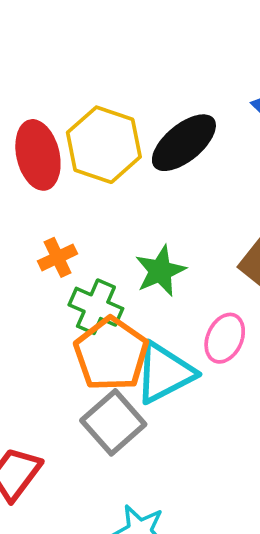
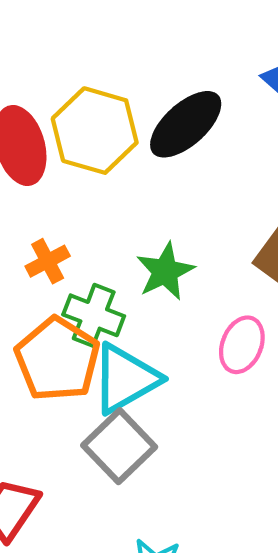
orange pentagon: (111, 354) -> (57, 359), moved
cyan triangle: (164, 373) -> (125, 379), moved

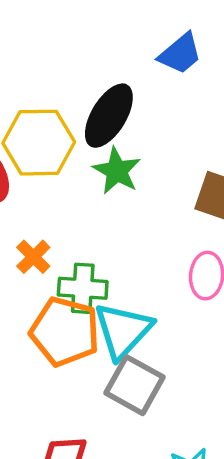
green star: (165, 271) -> (117, 171), moved

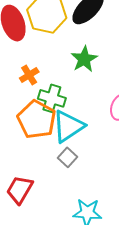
green star: (117, 171) -> (84, 59), moved
gray square: (134, 385) -> (67, 157), size x0.6

